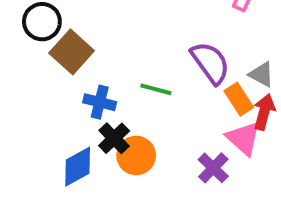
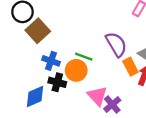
black cross: (114, 138) -> (57, 82), turned -36
pink triangle: (243, 138) -> (97, 96), moved
orange circle: (136, 155) -> (76, 70), moved

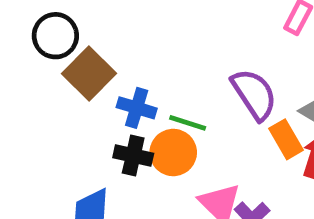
blue cross: (51, 61) -> (137, 108), moved
black cross: (57, 82) -> (133, 156), moved

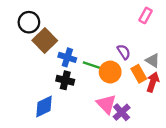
purple semicircle: (254, 94) -> (124, 52), size x0.6
orange circle: (173, 152) -> (110, 72), moved

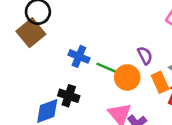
brown square: (45, 41) -> (31, 33), moved
black cross: (65, 80) -> (69, 96), moved

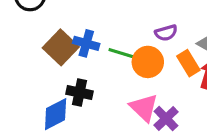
brown square: (31, 33) -> (61, 47), moved
purple semicircle: (145, 56) -> (166, 33), turned 108

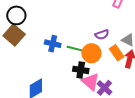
brown square: (61, 47) -> (14, 35), moved
black cross: (79, 93) -> (81, 70), moved

